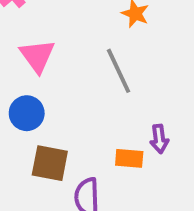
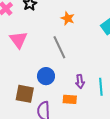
blue circle: (27, 113) -> (46, 76), moved
orange rectangle: (129, 158) -> (70, 99), moved

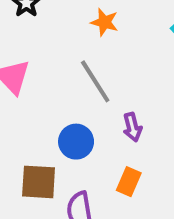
purple arrow: (80, 81) -> (132, 127), moved
orange rectangle: (70, 99) -> (129, 182), turned -64

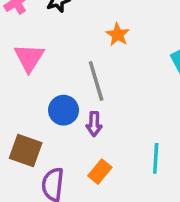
purple arrow: (132, 127) -> (94, 124), moved
blue circle: (76, 142) -> (64, 110), moved

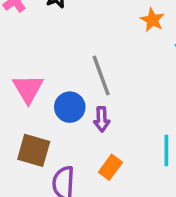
orange star: (118, 35) -> (152, 20), moved
pink triangle: (29, 58) -> (28, 89), moved

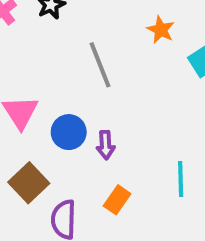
gray line: (101, 76) -> (100, 65), moved
brown square: (34, 150) -> (29, 183), turned 32

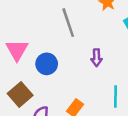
purple arrow: (106, 145) -> (97, 58), moved

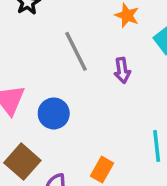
purple arrow: (97, 58) -> (122, 70), moved

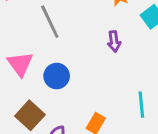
gray line: (76, 51) -> (50, 22), moved

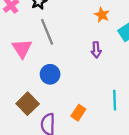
pink triangle: (20, 64) -> (22, 48), moved

